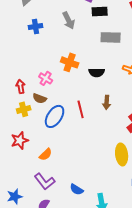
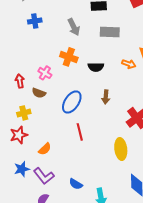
gray arrow: (69, 20) -> (74, 27), moved
yellow cross: (24, 109) -> (24, 113), moved
red line: (81, 109) -> (80, 132), moved
blue ellipse: (55, 116) -> (72, 102), moved
blue star: (15, 196) -> (22, 169), moved

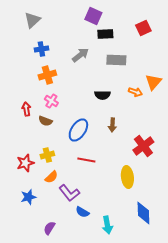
gray arrow: (74, 27) -> (80, 55), turned -102
orange cross: (69, 57) -> (47, 75), moved, turned -36
yellow cross: (24, 113) -> (47, 155), moved
red line: (80, 132) -> (86, 160), turned -66
purple L-shape: (44, 176) -> (69, 193), moved

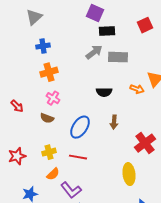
gray arrow: (80, 55) -> (94, 52), moved
red arrow: (26, 109) -> (17, 106), moved, turned 144
red line: (86, 160) -> (78, 157), moved
red star: (25, 163) -> (17, 156), moved

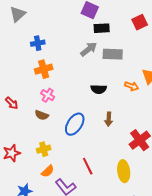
gray triangle: (34, 17) -> (18, 14), moved
red line: (78, 157) -> (88, 166), moved, turned 54

